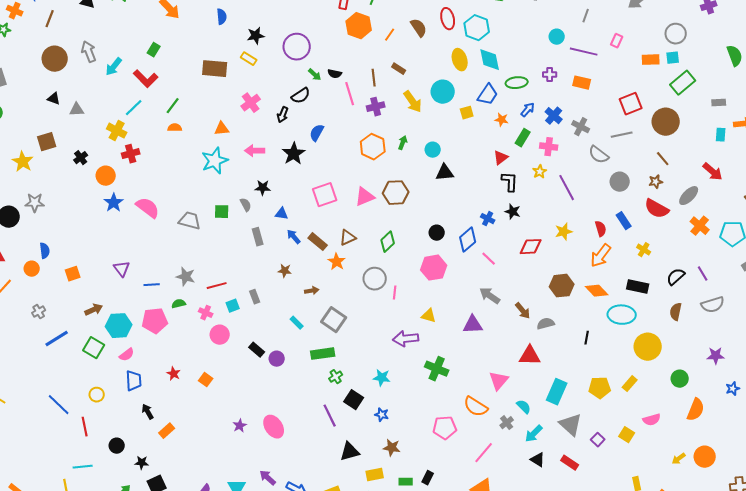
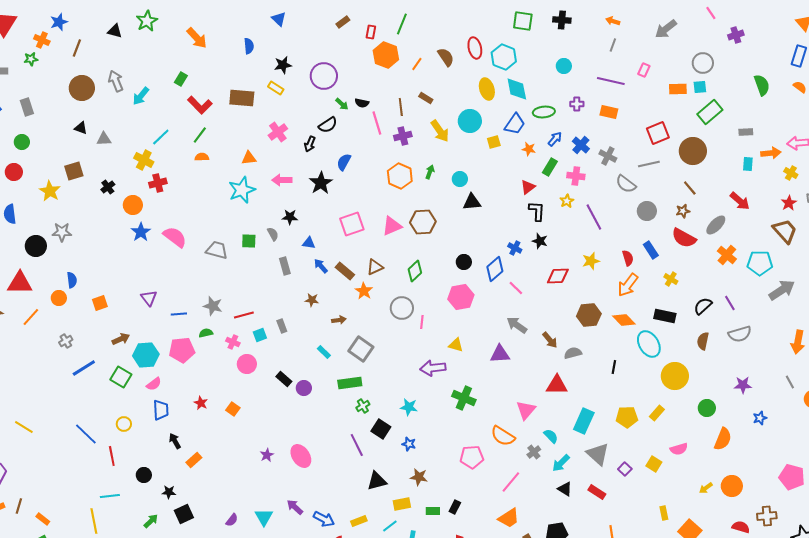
cyan circle: (557, 37) -> (564, 66), moved
red L-shape: (146, 79) -> (200, 105), moved
cyan ellipse: (622, 315) -> (649, 344), turned 56

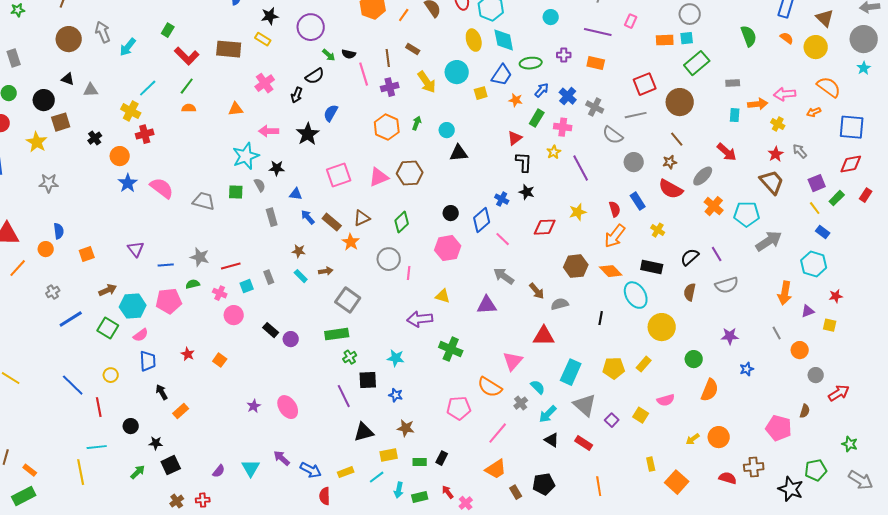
cyan star: (242, 190) -> (246, 156), moved
black circle: (36, 246) -> (44, 100), moved
cyan rectangle: (324, 352) -> (301, 276), moved
black square: (381, 429) -> (368, 380), turned -36

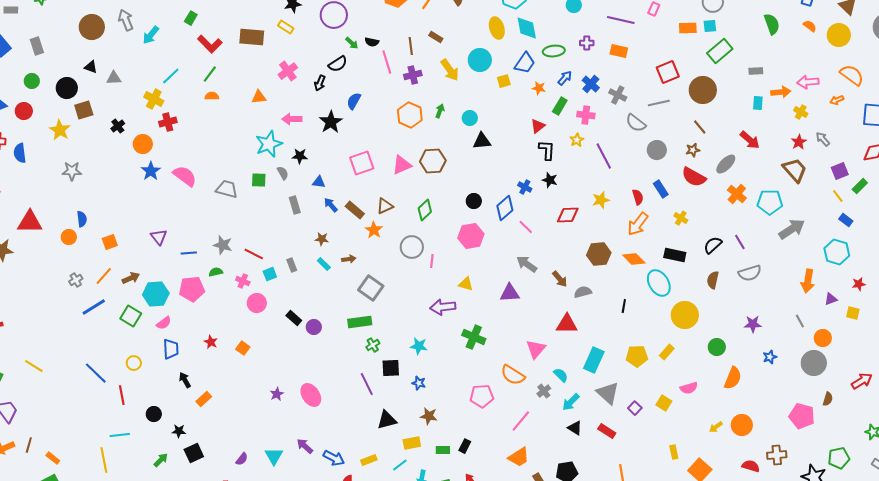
red line: (231, 266) -> (254, 254), turned 42
orange line: (18, 268) -> (104, 276), moved
gray circle: (816, 375) -> (814, 363), moved, size x1.6

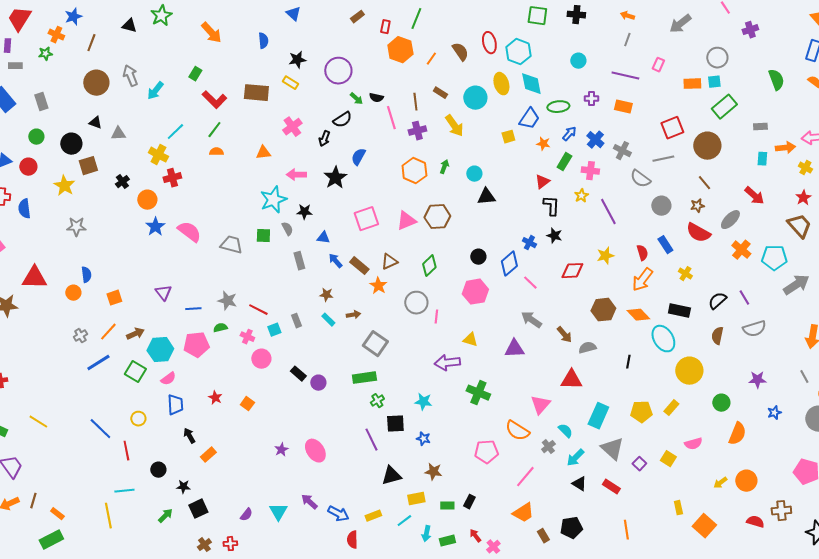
cyan circle: (480, 60) -> (475, 98), moved

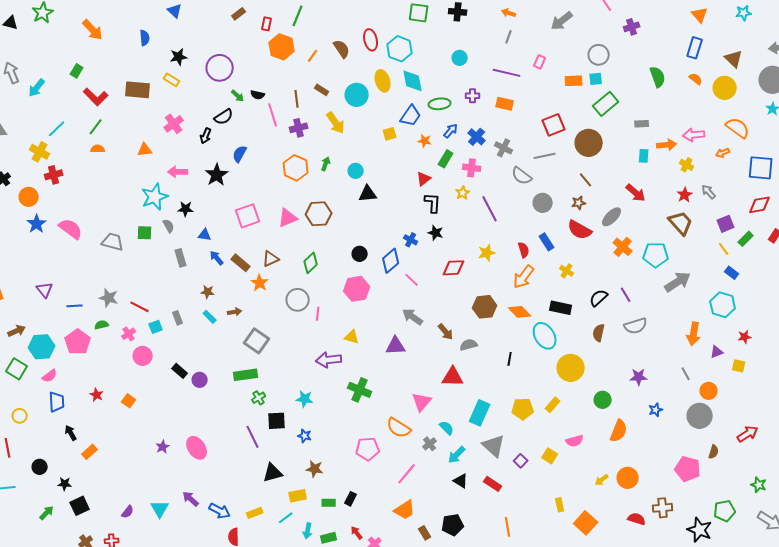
pink cross: (247, 337) -> (129, 334), turned 32
pink pentagon: (196, 345) -> (78, 342), turned -30

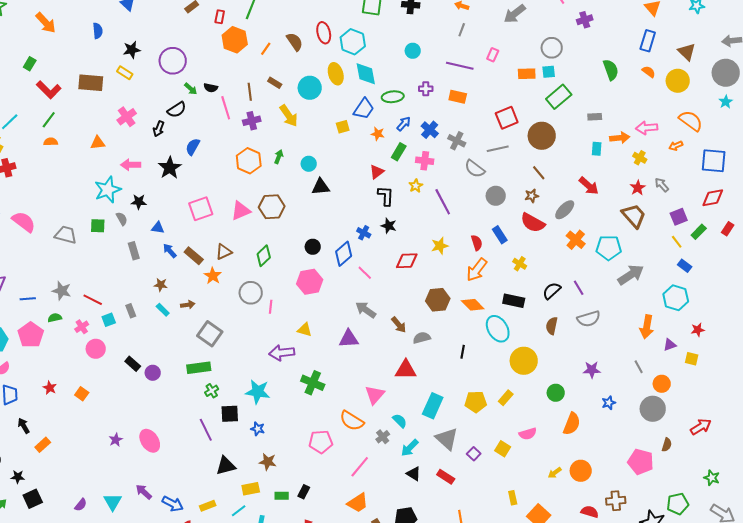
cyan star: (305, 399) -> (258, 392), size x1.4

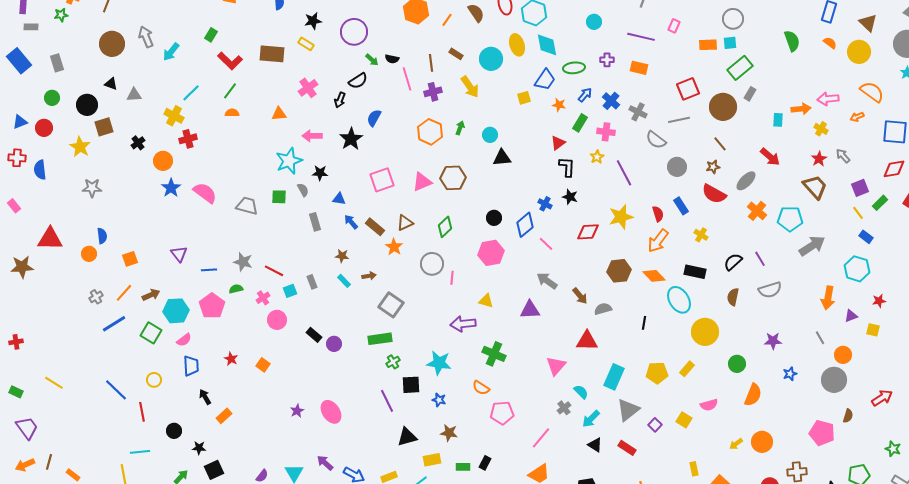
gray rectangle: (595, 117) -> (750, 94), moved, turned -56
yellow star: (440, 246) -> (621, 217), size x1.4
orange semicircle: (352, 421) -> (481, 388), moved, size x0.7
gray triangle: (447, 439) -> (628, 410), turned 40

